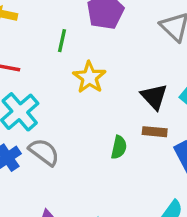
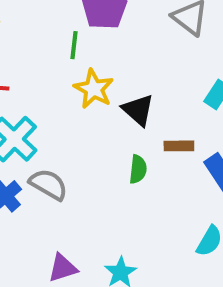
green line: (62, 41) -> (74, 45), moved
black triangle: (154, 97) -> (138, 110), moved

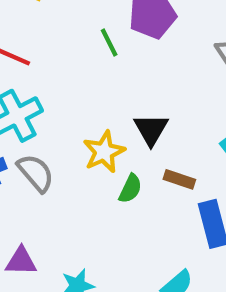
green line: (74, 45) -> (109, 42), turned -52
yellow star: (94, 89) -> (104, 152), moved

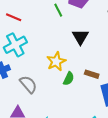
black triangle: (151, 129) -> (80, 37), moved
gray semicircle: (36, 173) -> (28, 84), moved

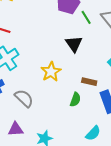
green line: (58, 10) -> (86, 17), moved
green semicircle: (69, 79) -> (75, 100), moved

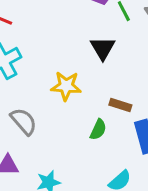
yellow star: (51, 72) -> (66, 86), turned 30

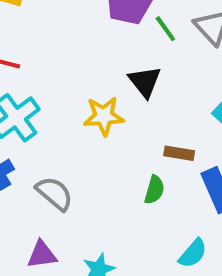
yellow star: (66, 86) -> (104, 116), moved

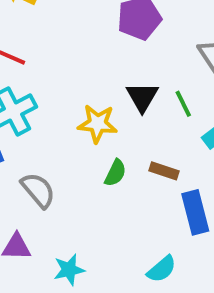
green line: (165, 29) -> (183, 104), moved
green semicircle: (154, 190) -> (115, 173), moved

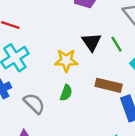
brown rectangle: (164, 171) -> (109, 85), size x1.5
green semicircle: (115, 173) -> (66, 93), moved

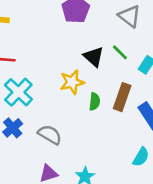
brown rectangle: (109, 85) -> (122, 97), turned -70
green semicircle: (66, 93) -> (95, 102), moved

